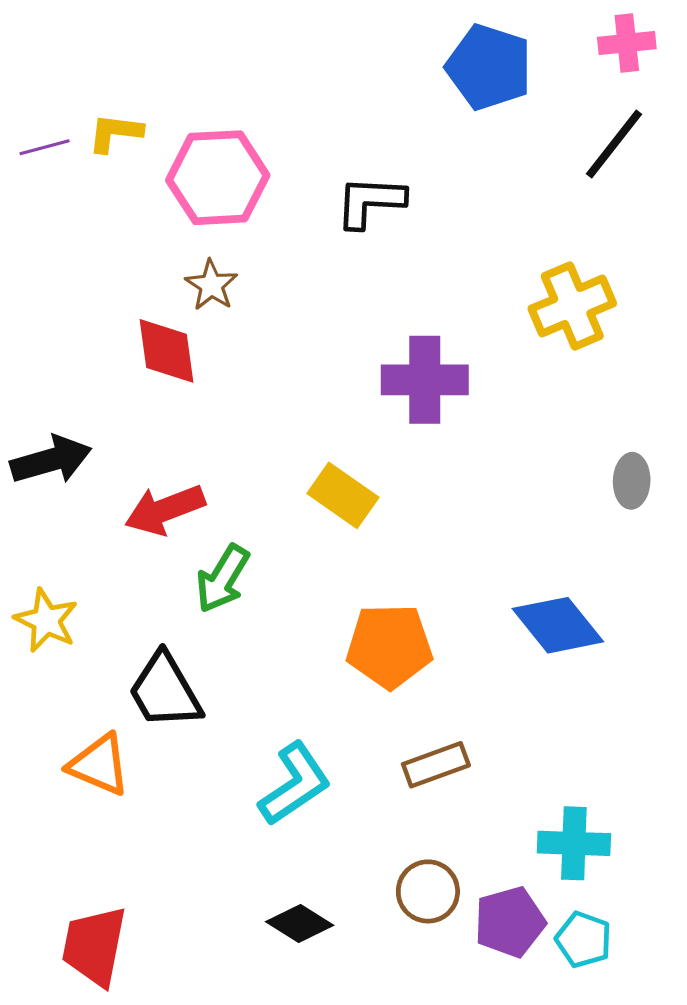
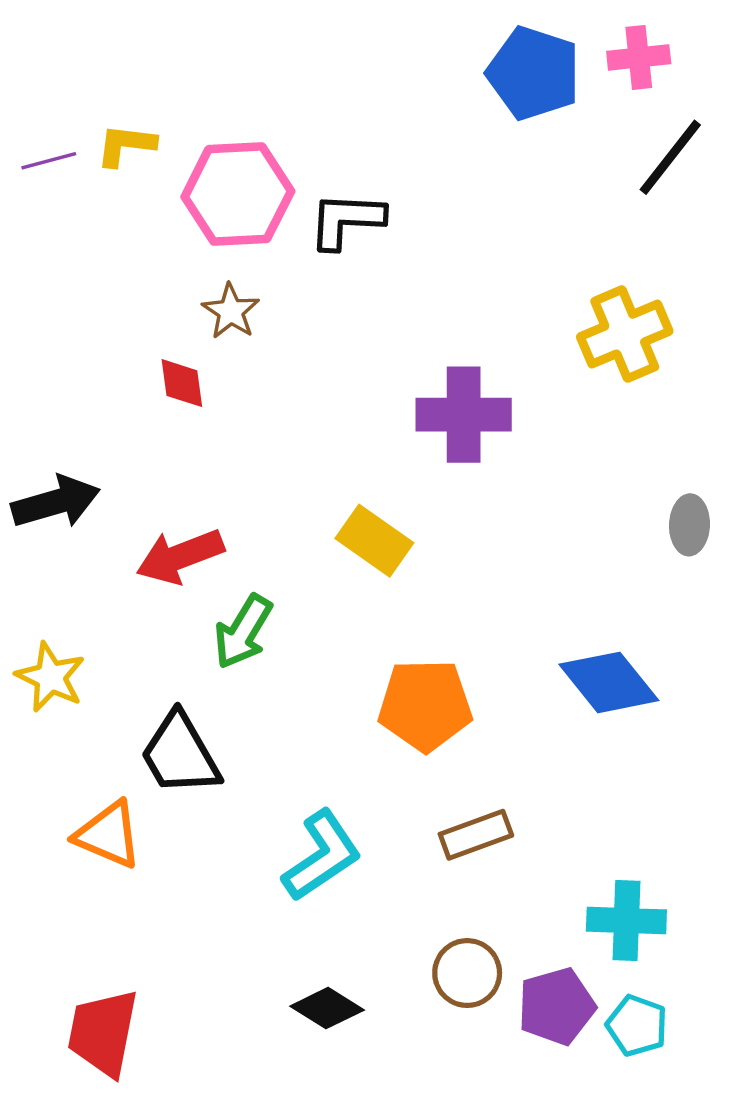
pink cross: (627, 43) -> (639, 57), moved
black L-shape: (370, 202) -> (346, 220), moved
red diamond: (166, 351) -> (182, 383), size x0.7

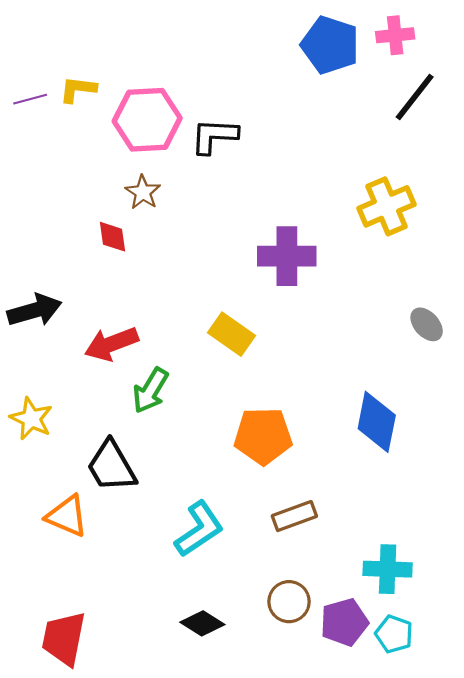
gray ellipse: (689, 525) -> (427, 324), turned -44
blue diamond: (609, 682) -> (377, 422), turned 50

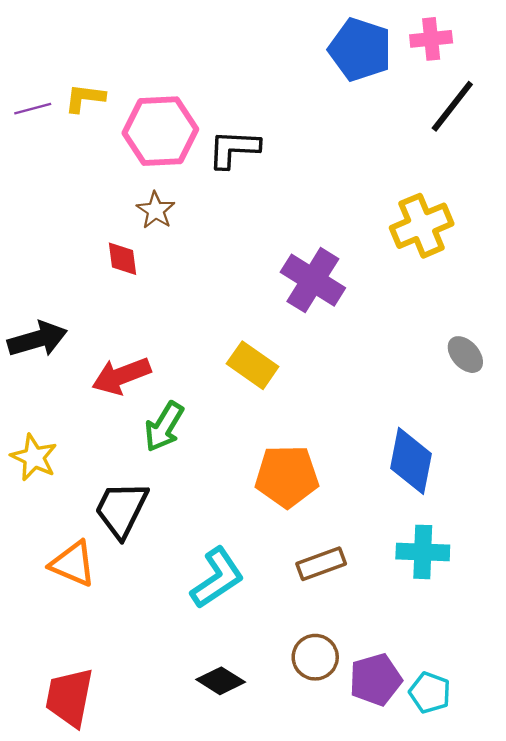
purple cross: (287, 256) -> (313, 280), turned 32
black trapezoid: (111, 466) -> (121, 509), turned 56
cyan cross: (388, 569) -> (423, 552), moved

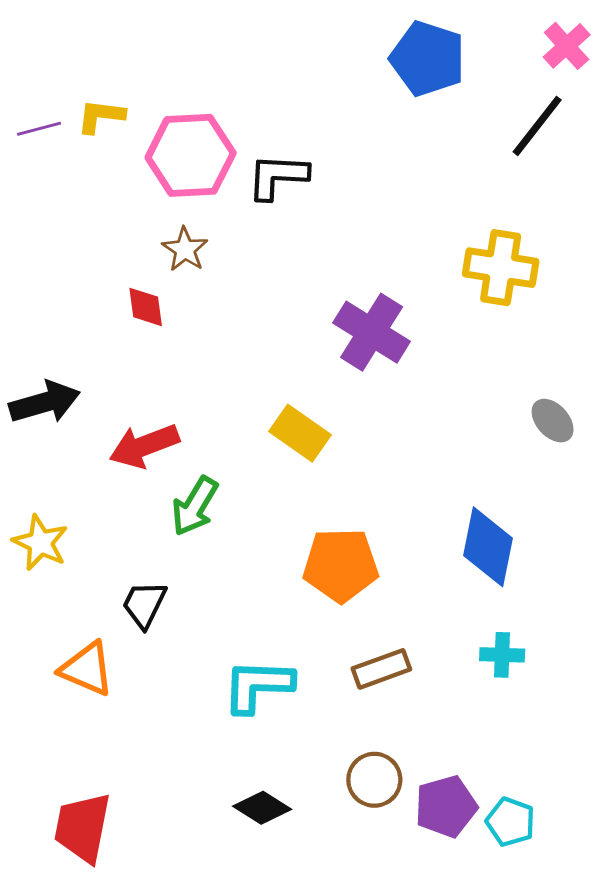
pink cross: (431, 39) -> (567, 46), moved, turned -36
yellow cross: (422, 226) -> (501, 268), turned 32
black trapezoid: (121, 509) -> (144, 604), size x0.7
cyan cross: (423, 552) -> (502, 655), size x0.7
cyan L-shape: (217, 578) -> (258, 686), turned -144

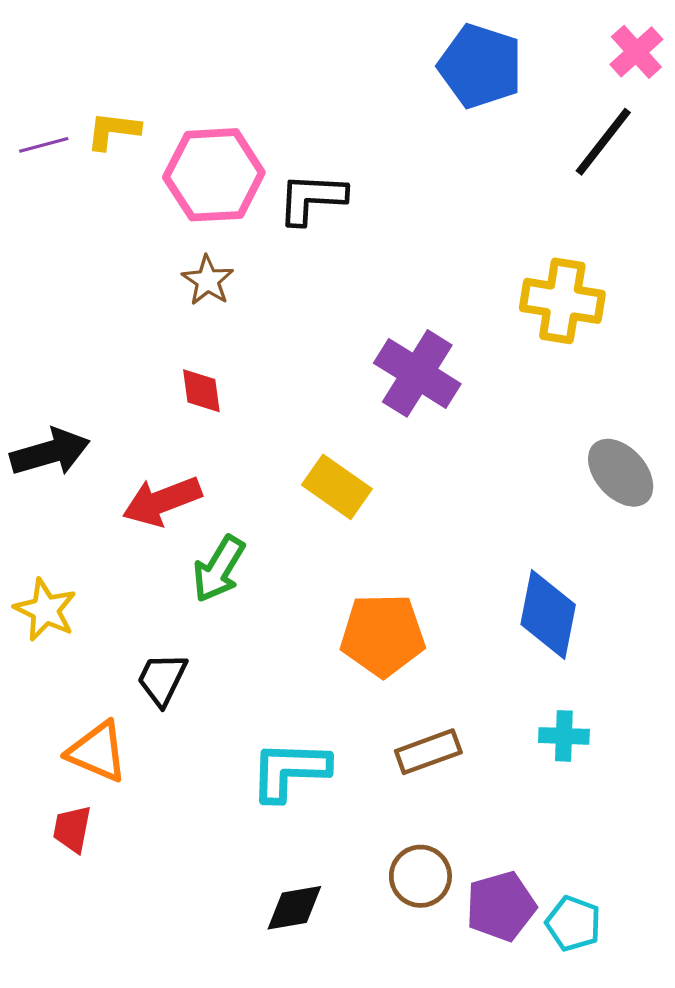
red diamond: (146, 307) -> (201, 391), moved
gray ellipse: (553, 421) -> (621, 473), size x1.4
black diamond: (262, 808) -> (294, 908), turned -42
red trapezoid: (83, 827) -> (72, 829), moved, size x0.6

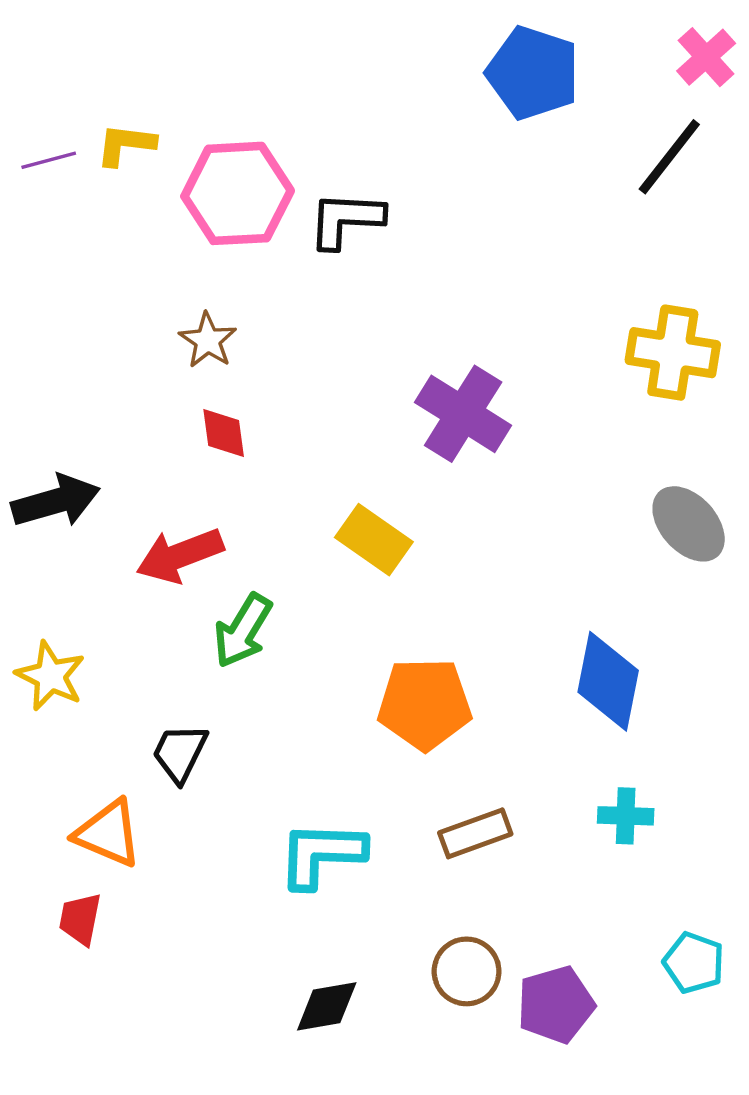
brown star: (208, 280) -> (208, 340), moved
yellow cross: (562, 301) -> (673, 353), moved
cyan pentagon: (573, 924) -> (694, 963), moved

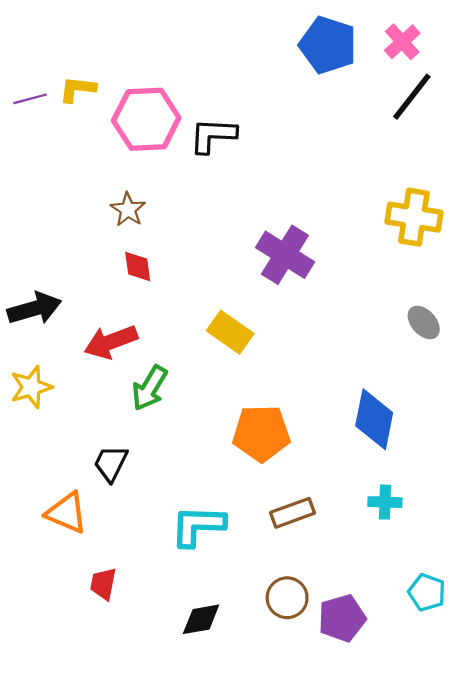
pink cross: (706, 57) -> (402, 42), moved
gray ellipse: (689, 524) -> (424, 322), size x0.7
yellow star: (50, 676) -> (31, 387), moved, turned 30
red trapezoid: (80, 919) -> (103, 584), moved

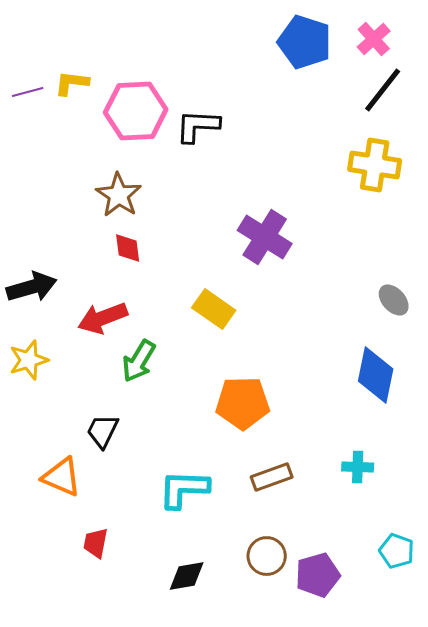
brown star: (128, 210) -> (119, 195), size x1.4
yellow cross: (414, 217) -> (375, 165), moved
blue diamond: (374, 419) -> (376, 375), moved

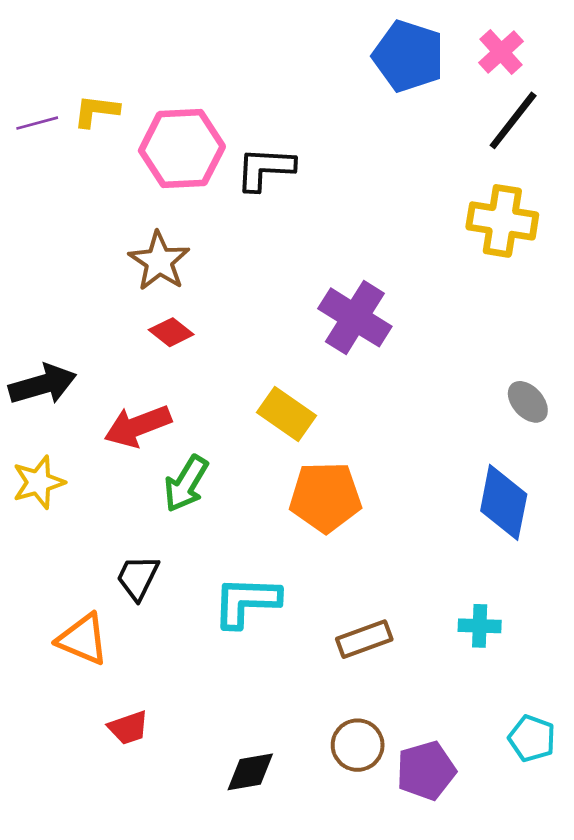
red diamond: (128, 248) -> (171, 332), turned -44
orange pentagon: (243, 403) -> (325, 497), moved
cyan L-shape: (184, 489) -> (246, 602), moved
red trapezoid: (96, 543) -> (128, 728), turned -120

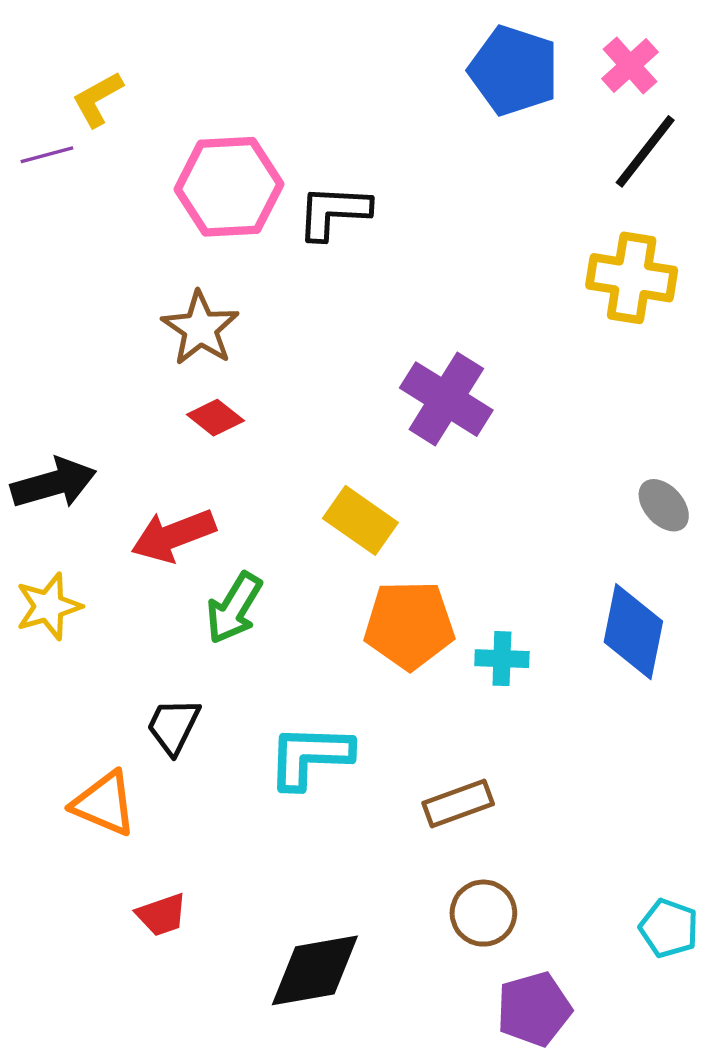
yellow L-shape: (96, 111) -> (98, 99), moved, turned -36
cyan cross: (480, 626) -> (502, 659), moved
brown circle: (358, 745) -> (483, 913), moved
purple pentagon: (426, 771) -> (534, 1009), moved
black diamond: (250, 772) -> (315, 970), size x1.5

